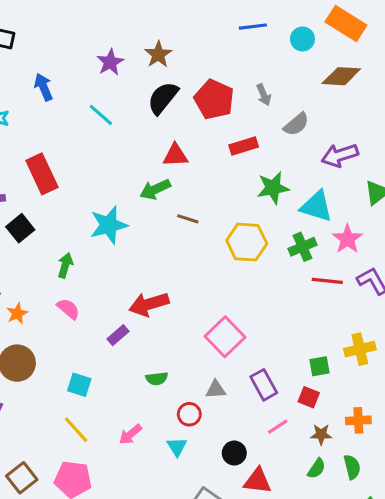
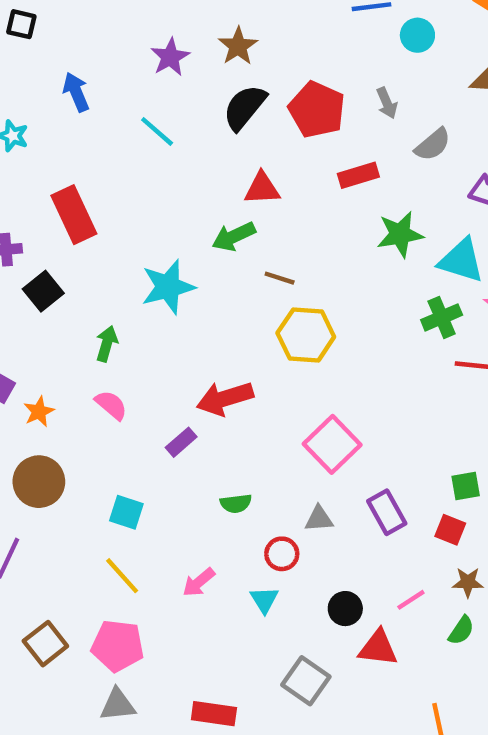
cyan circle: (302, 39) -> (417, 35), moved
yellow hexagon: (247, 242) -> (306, 335), moved
pink line: (278, 427) -> (411, 600), moved

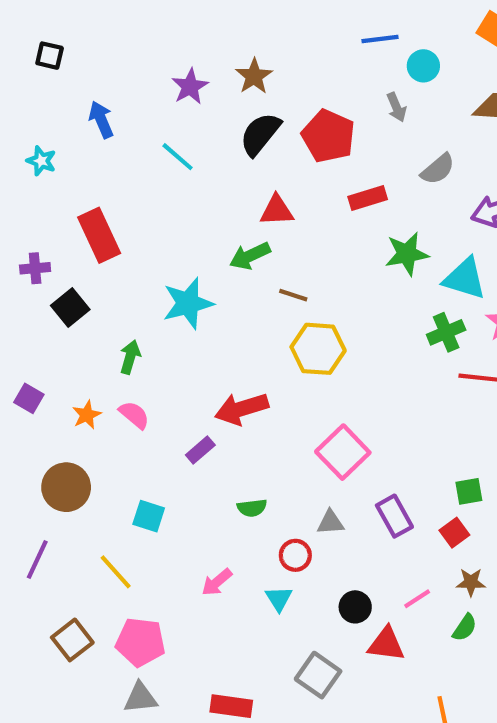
gray arrow: (387, 103) -> (397, 107), moved
orange star: (39, 412) -> (87, 415), moved
red square: (450, 530) -> (454, 533), turned 32
yellow line: (122, 576) -> (116, 572), moved

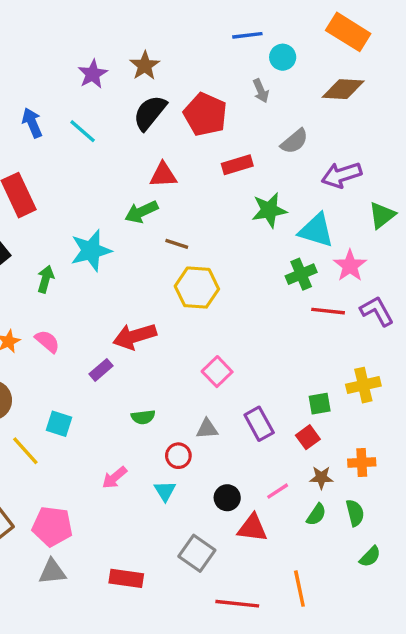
blue arrow: (101, 120) -> (32, 123), moved
green arrow: (130, 357) -> (46, 279), moved
pink square: (343, 452) -> (217, 372), size x0.7
yellow line: (116, 572) -> (25, 451), moved

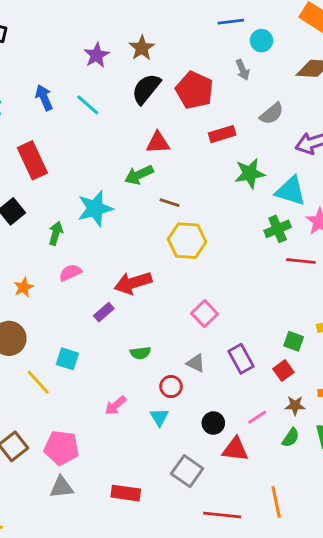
pink semicircle: (47, 341) -> (70, 273), moved, turned -65
green square: (320, 404) -> (294, 341), turned 30
gray triangle: (207, 429) -> (196, 363), turned 30

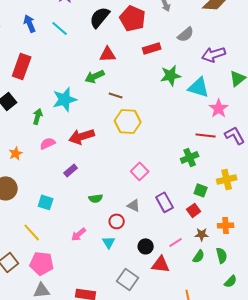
red rectangle: (32, 160) -> (22, 66), turned 45
green cross: (278, 229) -> (190, 157), moved
red arrow: (133, 283) -> (82, 136), moved
yellow line: (38, 382) -> (32, 232), moved

